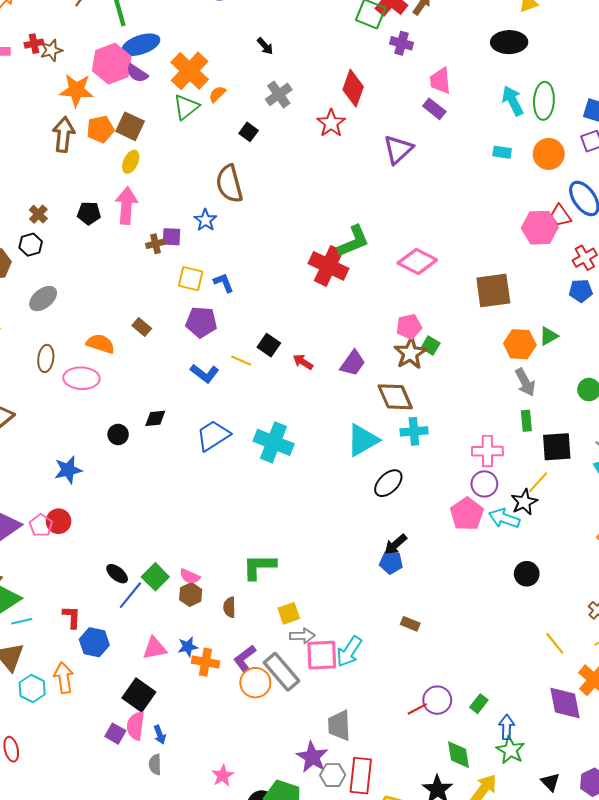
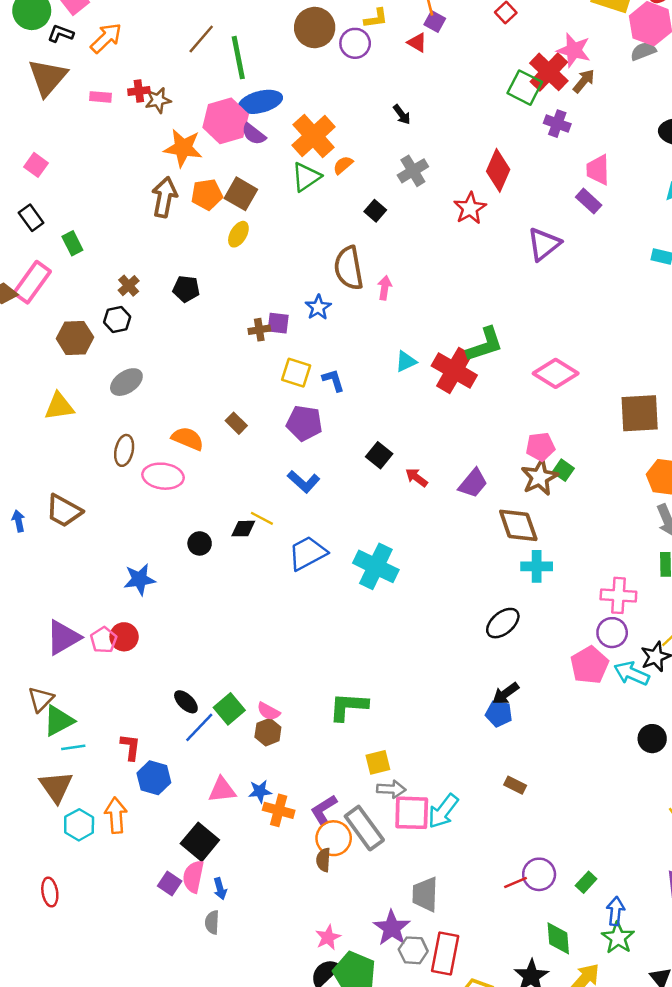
pink arrow: (126, 206) -> (385, 288), moved, size x0.6
yellow line: (241, 361) -> (262, 518), moved
cyan triangle: (363, 440) -> (406, 361), moved, size x0.6
brown semicircle: (230, 607) -> (323, 860), moved
pink star: (223, 776) -> (328, 937), moved

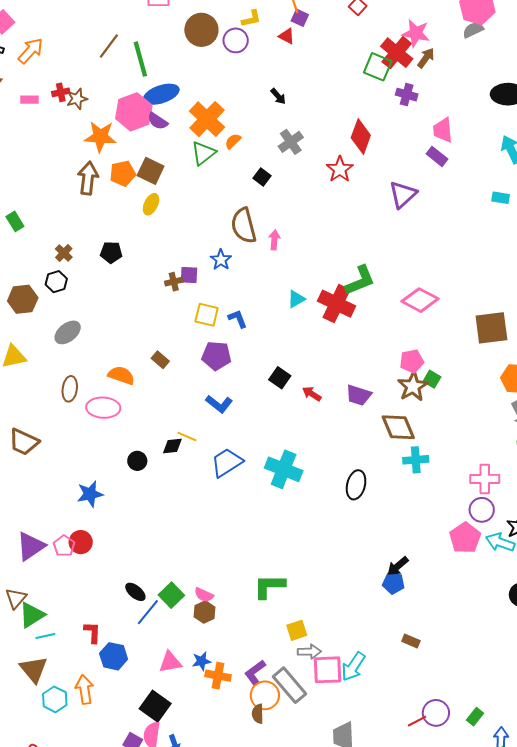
purple trapezoid: (473, 483) -> (359, 395), turned 72
black ellipse: (503, 623) -> (356, 485), moved, turned -32

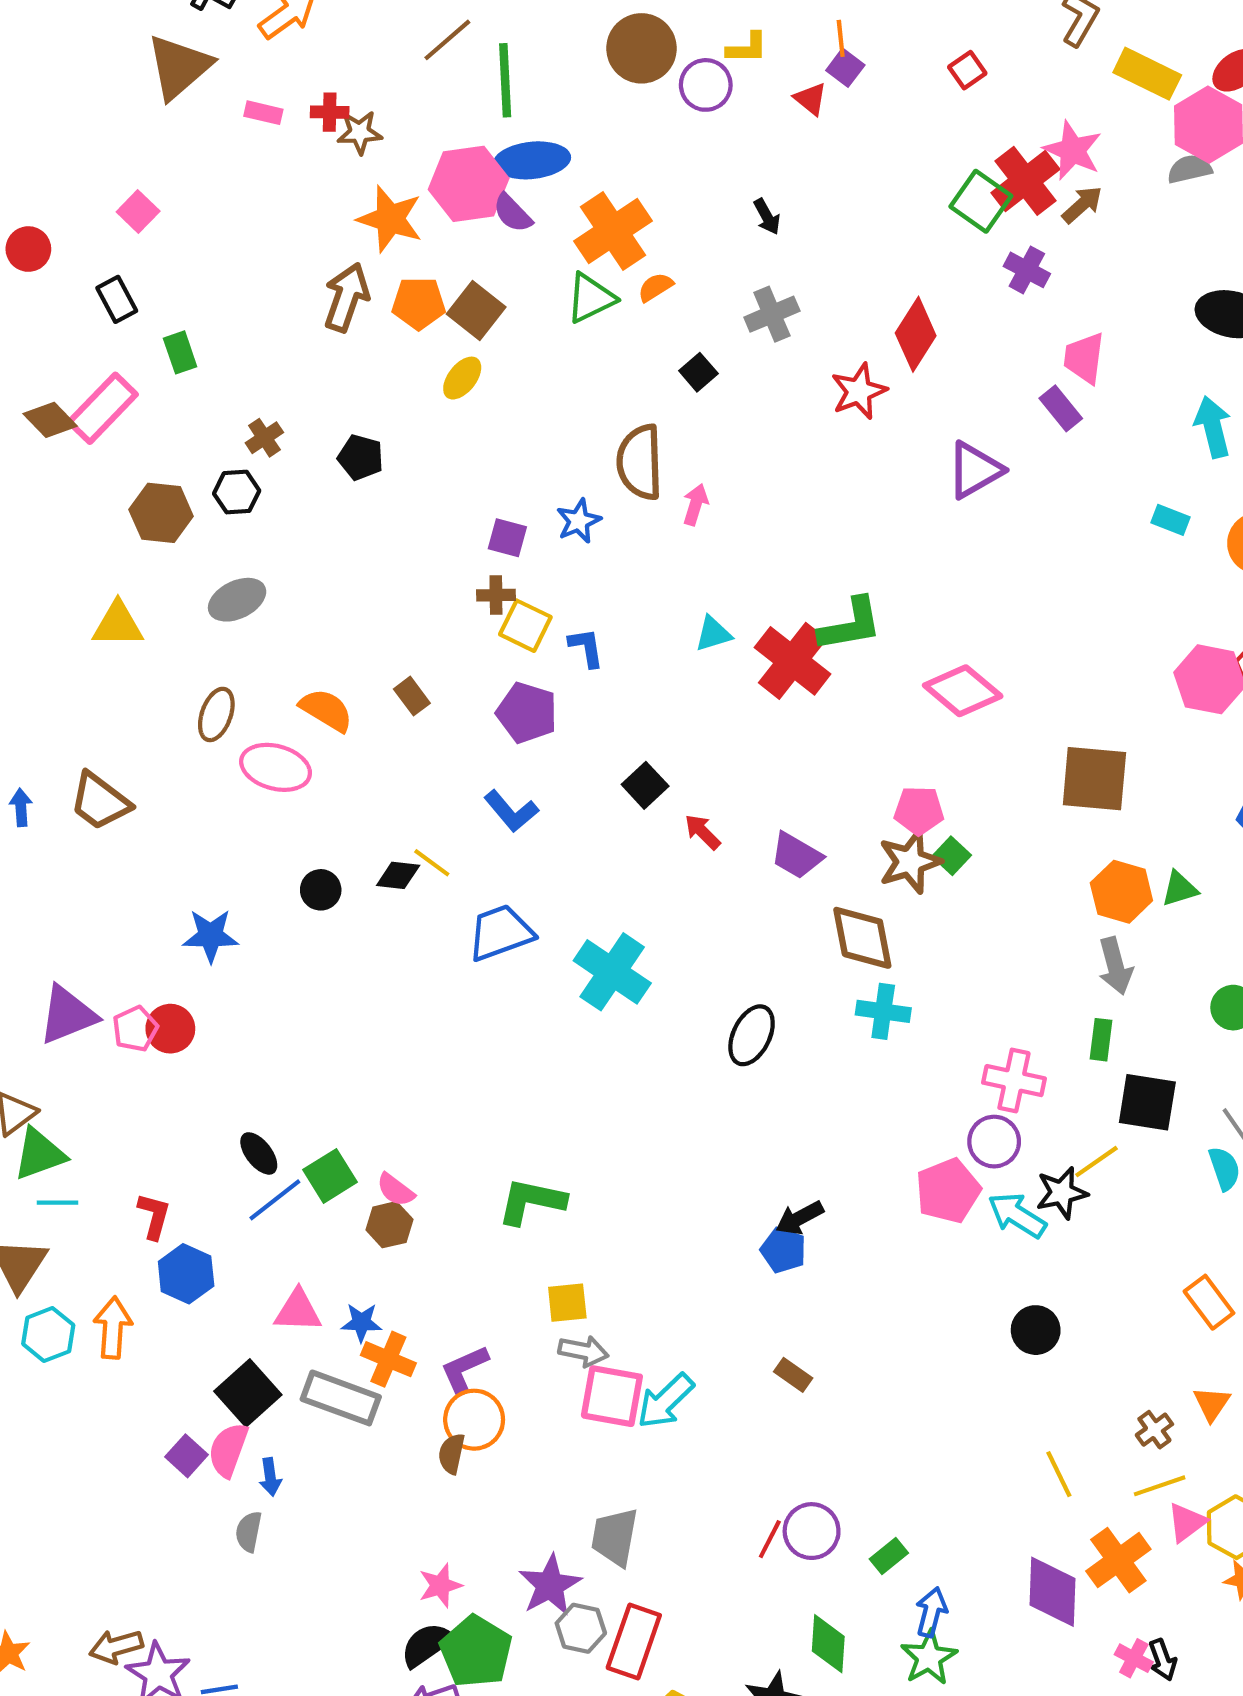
brown cross: (174, 282) -> (496, 595), moved
gray rectangle: (290, 685) -> (341, 1398), moved, turned -42
red line: (417, 721) -> (770, 1539), turned -48

